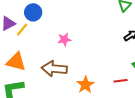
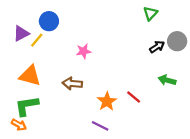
brown arrow: (54, 69) -> (72, 84), size x0.7
red line: (121, 81) -> (134, 97), moved, turned 48

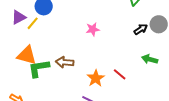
pink star: (83, 51) -> (93, 29), moved
green L-shape: (27, 106) -> (39, 68), moved

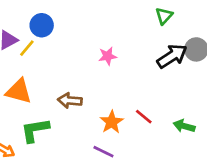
black arrow: (141, 29) -> (172, 56), size x1.6
green arrow: (150, 59) -> (184, 126), moved
green L-shape: (39, 68) -> (35, 130), moved

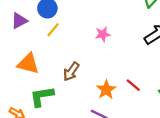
yellow line: (27, 48) -> (53, 30), moved
brown arrow: (70, 101) -> (71, 72), turned -60

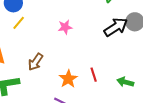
red line: (133, 85) -> (94, 75), turned 32

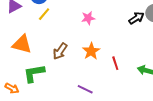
black arrow: (116, 27) -> (136, 18), size x0.7
orange star: (68, 79) -> (91, 51), moved

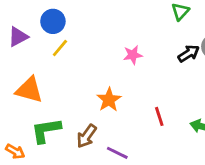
pink star: (88, 18) -> (133, 55), moved
brown arrow: (60, 51) -> (87, 136), moved
orange star: (91, 51) -> (109, 100), moved

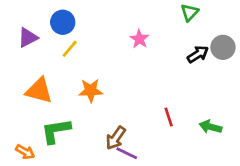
pink star: (133, 55) -> (139, 39), moved, turned -30
orange star: (109, 100) -> (91, 91), moved, turned 30
brown arrow: (87, 136) -> (116, 138), moved

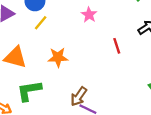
pink star: (139, 39) -> (89, 15), moved
red line: (169, 117) -> (117, 46), moved

